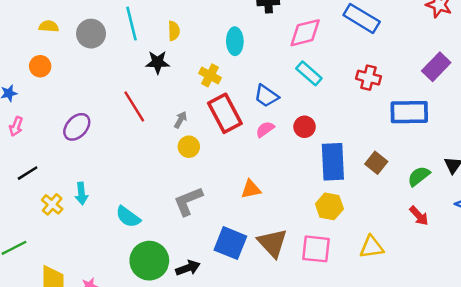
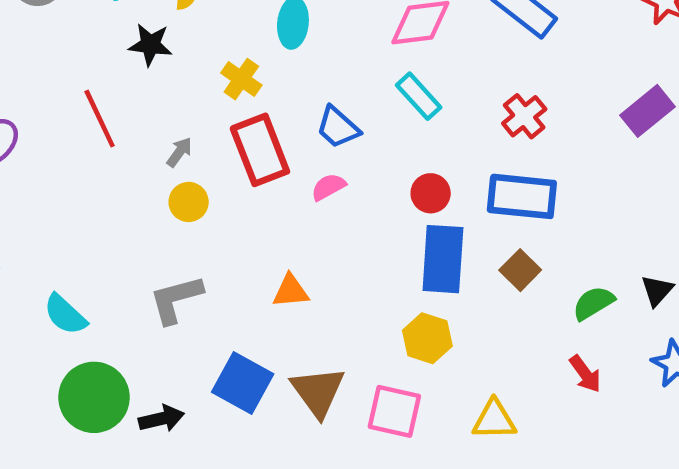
red cross: (368, 78) -> (524, 116), turned 30
blue rectangle: (409, 112) -> (522, 196), moved
red circle: (305, 127) -> (431, 193), moved

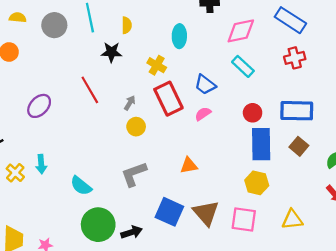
red cross: (524, 116) -> (295, 58), moved, turned 30

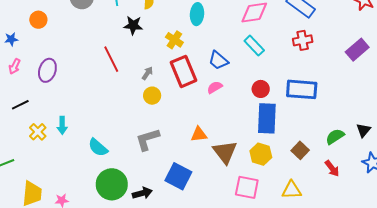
purple ellipse: (39, 106) -> (47, 70), moved, turned -30
brown square: (299, 146) -> (300, 150), moved
brown triangle: (206, 213) -> (225, 152), moved

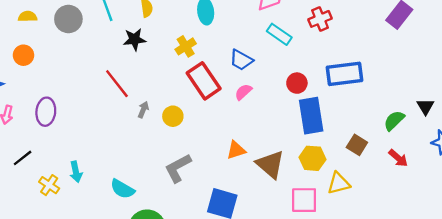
yellow cross: (174, 40) -> (186, 46), turned 36
red cross: (303, 40) -> (320, 19), moved
gray arrow: (147, 73) -> (143, 110), moved
yellow triangle: (292, 190) -> (339, 183), moved

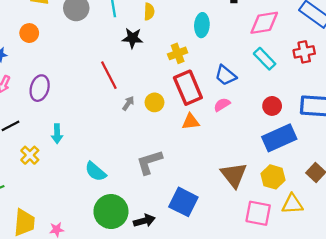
yellow circle: (173, 116) -> (154, 102), moved
blue rectangle: (311, 116) -> (279, 138), turned 64
orange triangle: (236, 150) -> (191, 122), moved
cyan arrow: (76, 172) -> (57, 134), moved

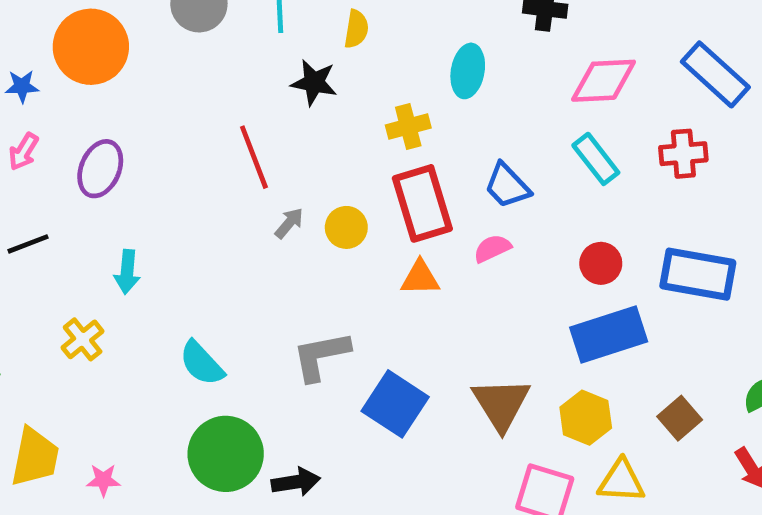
orange circle: (29, 33) -> (91, 47), size x1.8
yellow cross: (30, 155) -> (83, 339), moved
blue square: (183, 202) -> (395, 404), moved

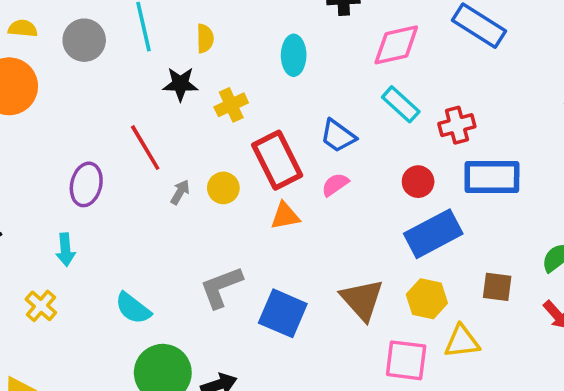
yellow cross: (408, 126) -> (231, 105), moved
red cross: (683, 154) -> (457, 125), moved
purple ellipse: (100, 169) -> (86, 184), moved
brown square: (680, 418) -> (497, 287), turned -32

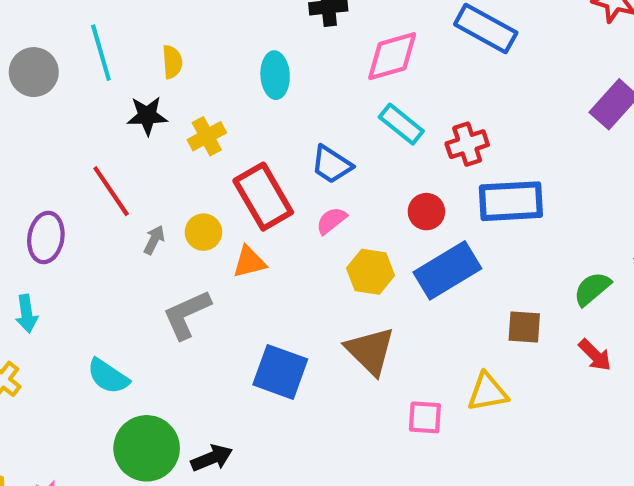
orange triangle: (285, 216) -> (249, 262), moved
gray L-shape: (221, 287) -> (187, 314), moved
yellow hexagon: (427, 299) -> (371, 272), moved
pink square: (406, 360) -> (425, 417), size x0.7

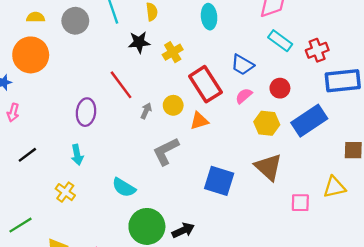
red circle: (426, 212) -> (280, 88), moved

